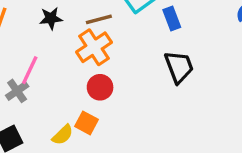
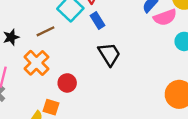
orange cross: (94, 47) -> (36, 63), moved
red circle: (100, 87) -> (67, 83), moved

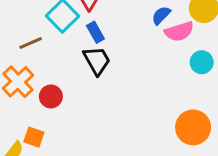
black trapezoid: (109, 54) -> (97, 61), moved
red circle: (67, 83) -> (51, 96), moved

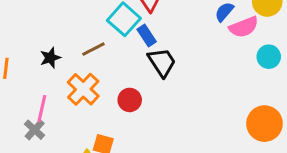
blue rectangle: (95, 32) -> (147, 36), moved
red circle: (51, 96) -> (130, 100), moved

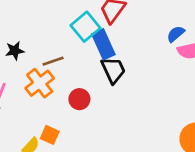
blue rectangle: (147, 36) -> (103, 44), size x1.5
brown line: (93, 49) -> (53, 61), moved

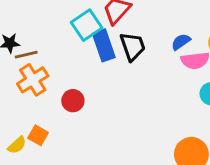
brown line: (53, 61) -> (26, 55), moved
black trapezoid: (113, 70) -> (133, 46), moved

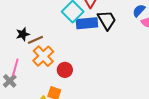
blue rectangle: (104, 45) -> (87, 23), turned -65
red circle: (73, 101) -> (65, 70), moved

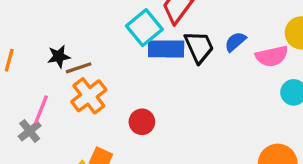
blue semicircle: (139, 11) -> (235, 42), moved
red circle: (65, 70) -> (142, 122), moved

